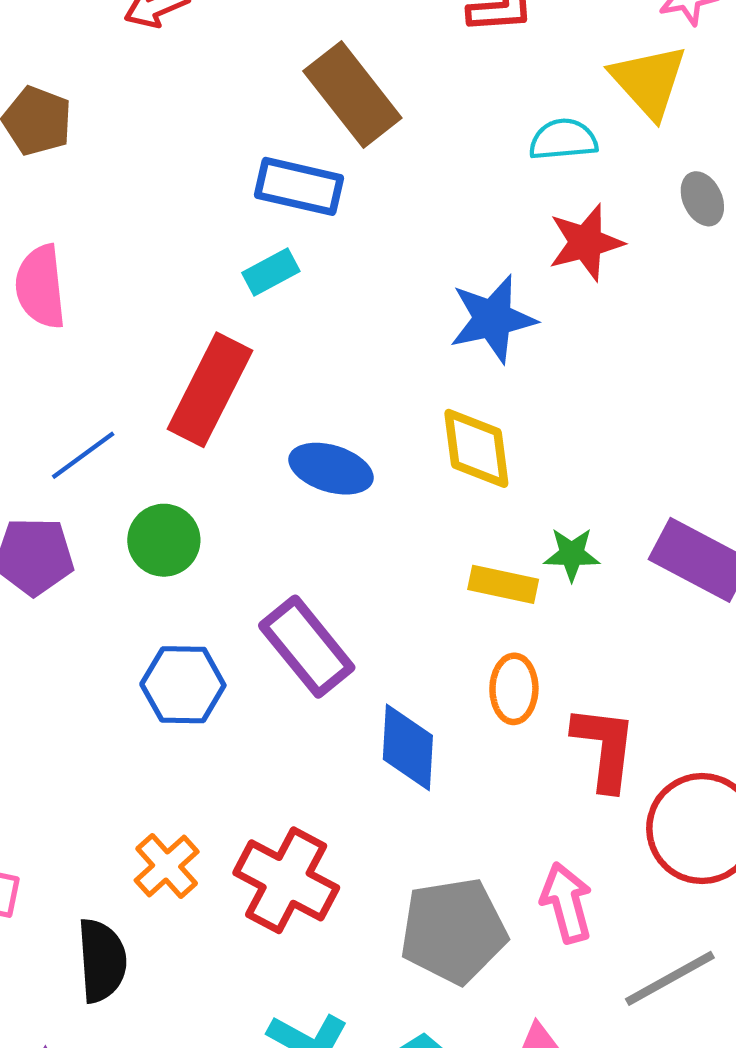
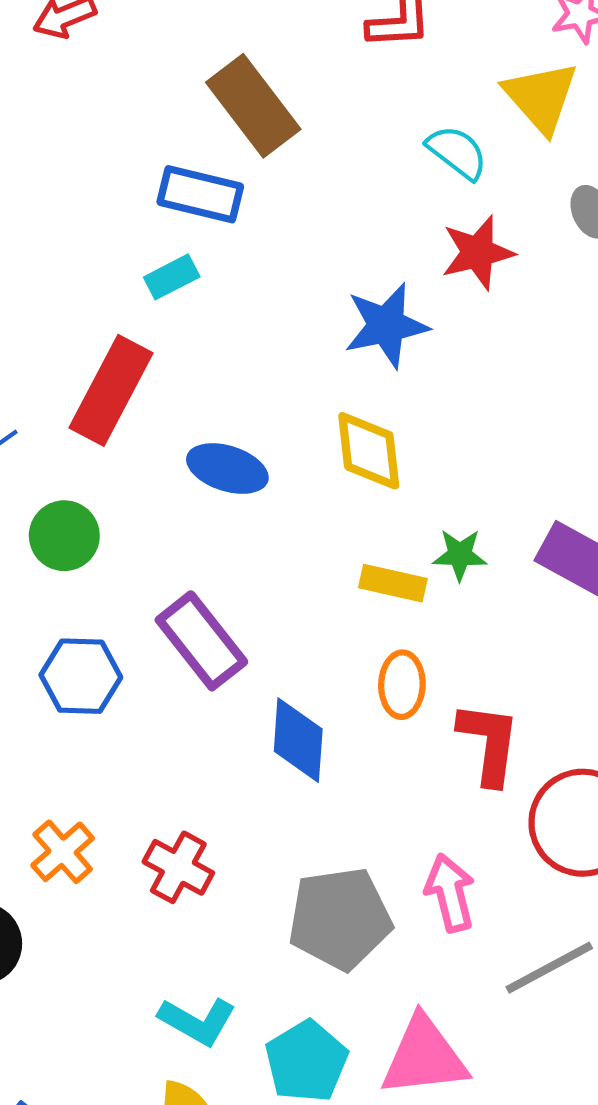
cyan semicircle: (563, 139) -> (457, 152), turned 42
red cross: (286, 880) -> (178, 867), size x0.7

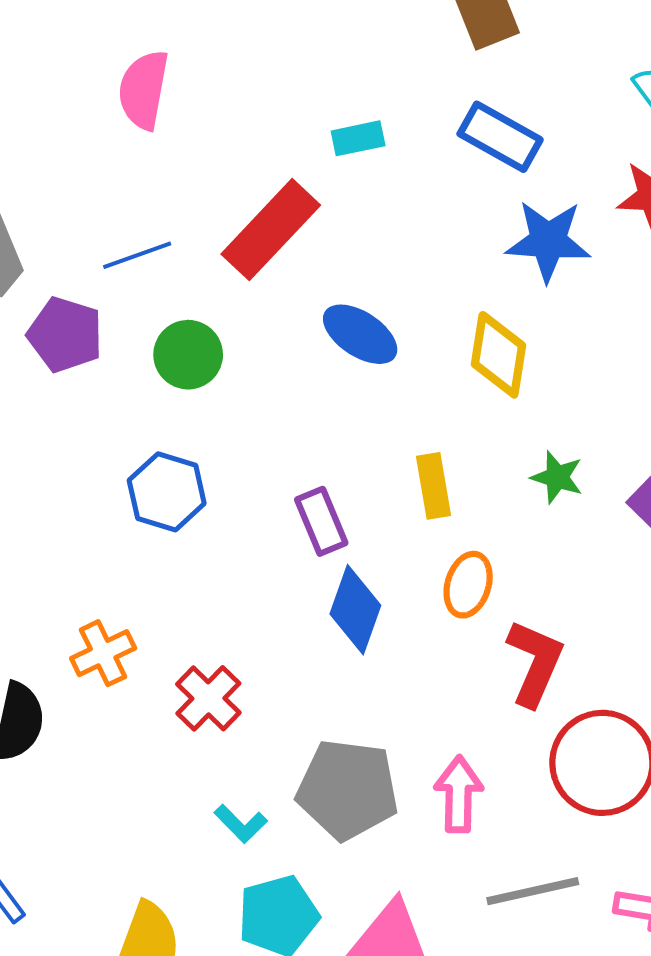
blue rectangle: (200, 194) -> (500, 137), moved
yellow rectangle: (393, 583) -> (434, 486), moved, turned 52
purple rectangle: (201, 641) -> (321, 521), moved, size x0.7
cyan L-shape: (197, 1021) -> (241, 824), moved, size x0.7

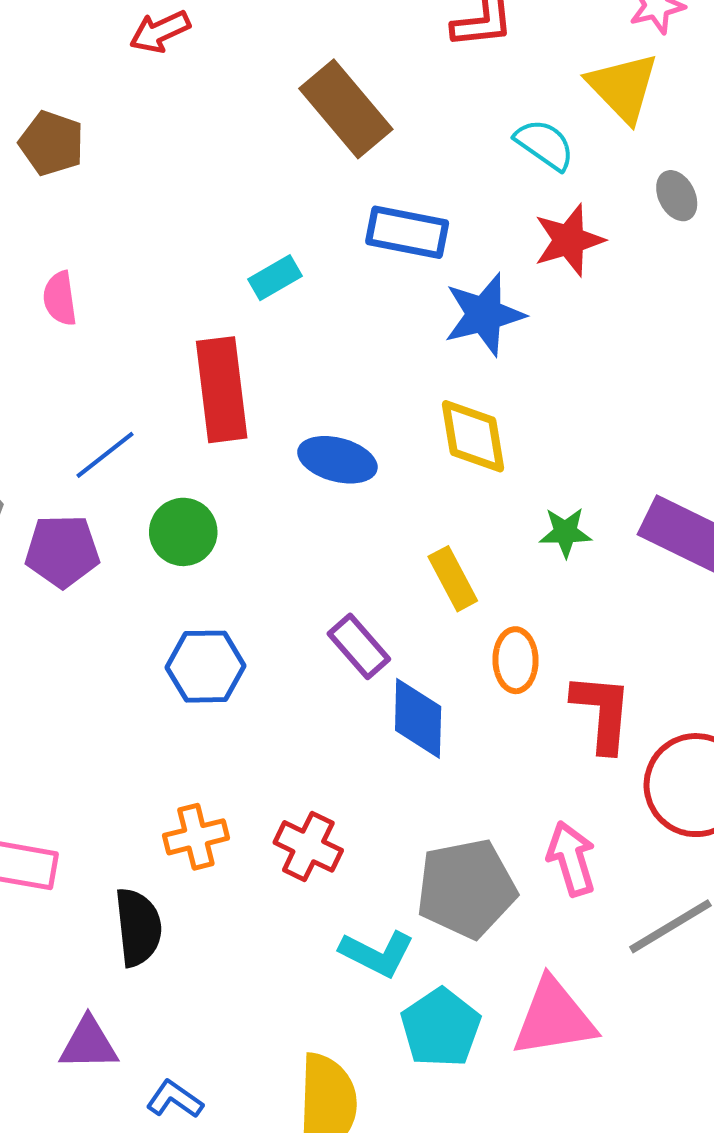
pink semicircle: (144, 90) -> (60, 298), size x0.7
red rectangle: (271, 230) -> (222, 390), turned -32
orange cross: (103, 653) -> (196, 837), turned 30
cyan L-shape: (241, 824) -> (377, 953), size x1.4

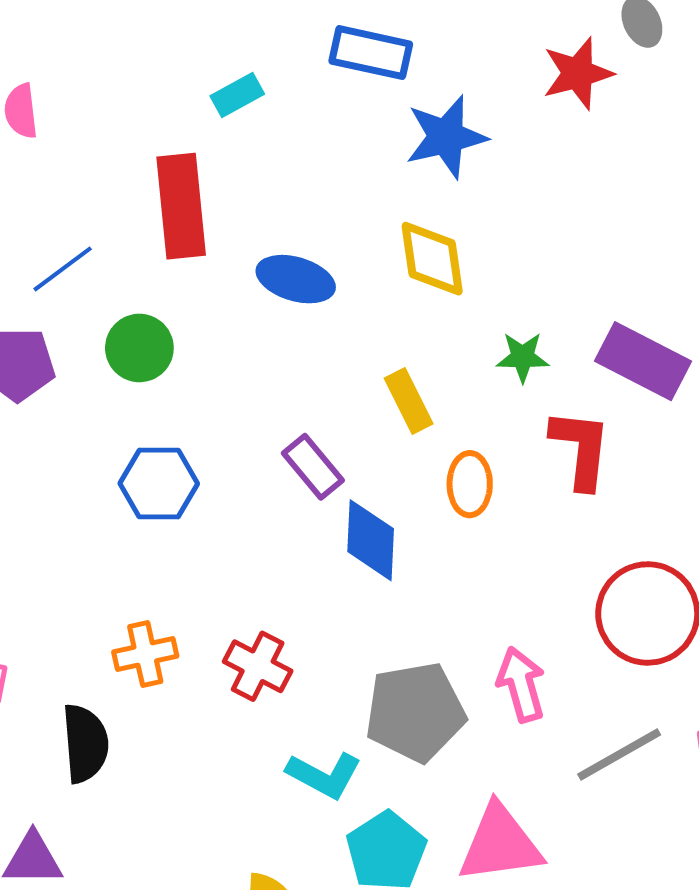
red star: (569, 240) -> (578, 73), moved
red L-shape: (602, 713) -> (581, 449), moved

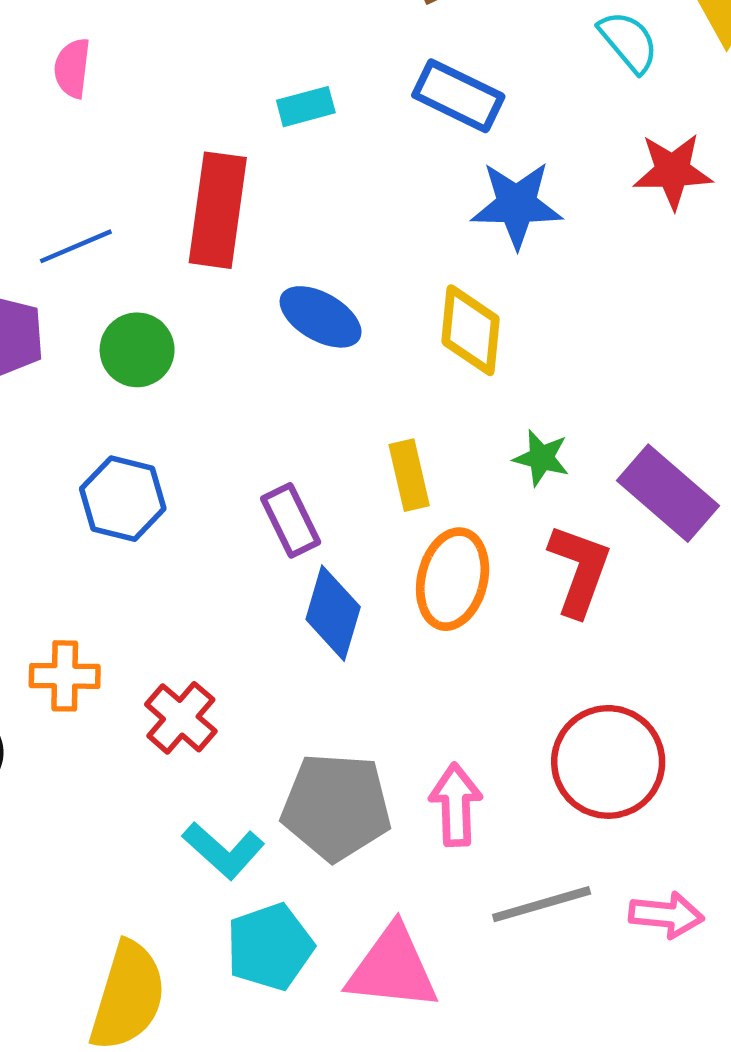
orange ellipse: (470, 484) -> (453, 579), size x1.4

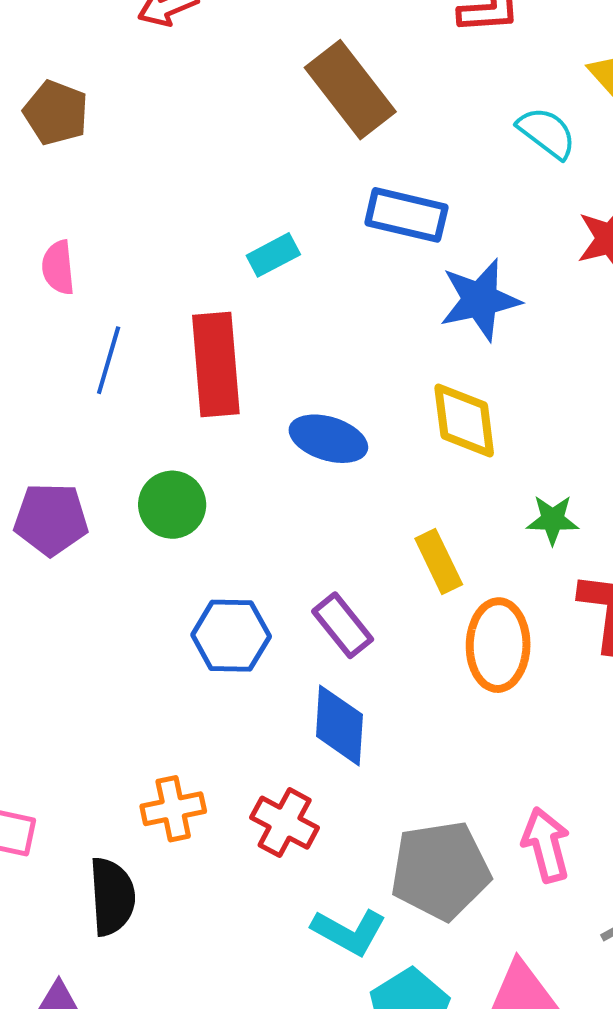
blue line: (76, 246) -> (109, 360), moved, turned -38
blue hexagon: (123, 499) -> (231, 636), moved
blue diamond: (333, 613) -> (339, 725), moved

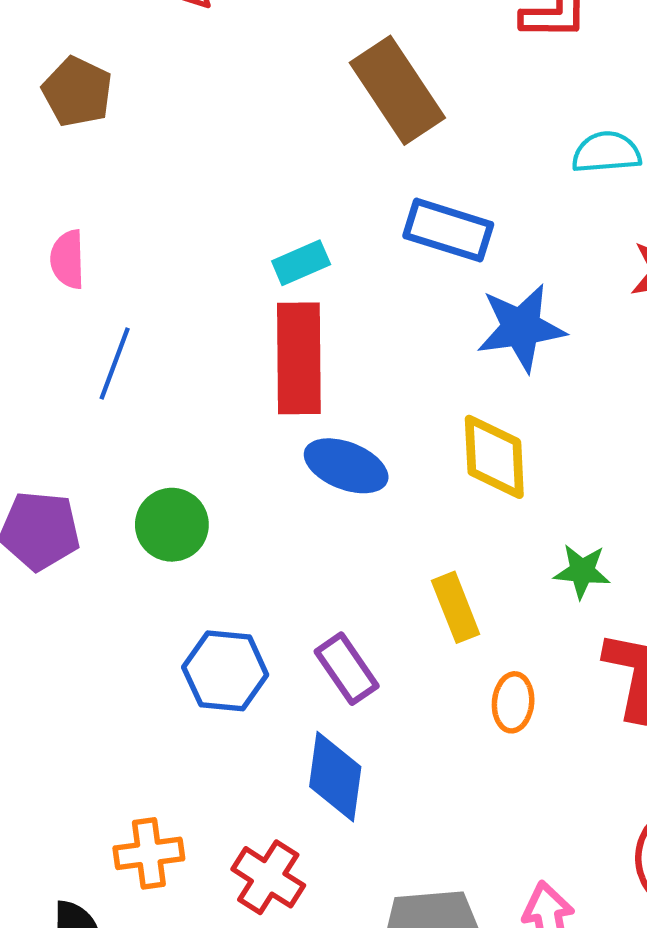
cyan semicircle: (547, 133) -> (606, 152), turned -46
red rectangle: (216, 365) -> (299, 358), moved
orange ellipse: (498, 645) -> (513, 702), size x0.6

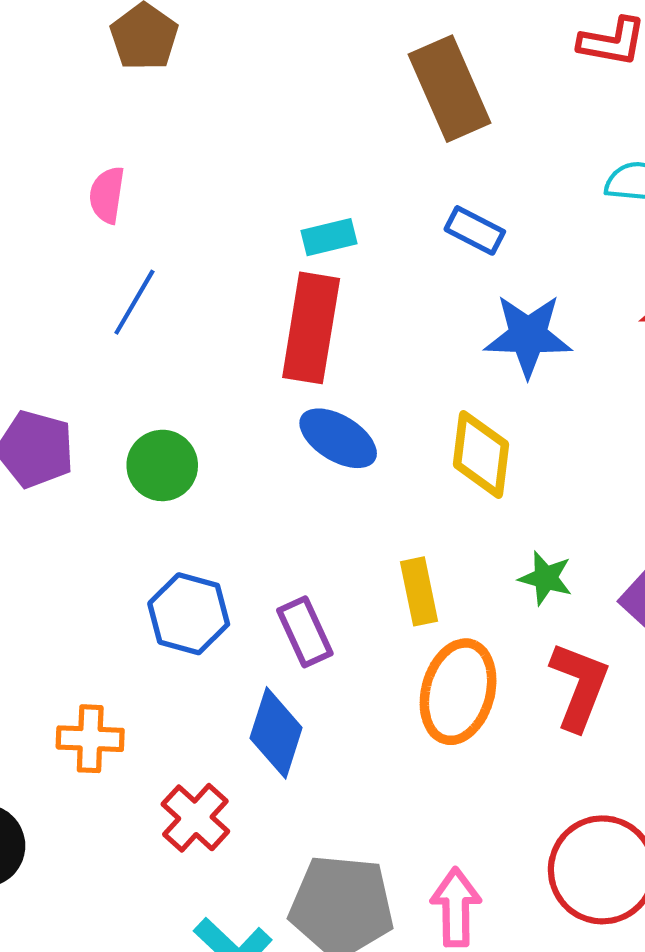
blue rectangle: (448, 230) -> (475, 230), size x0.7
orange ellipse: (513, 702) -> (458, 692), size x1.8
orange cross: (149, 853) -> (90, 739), moved

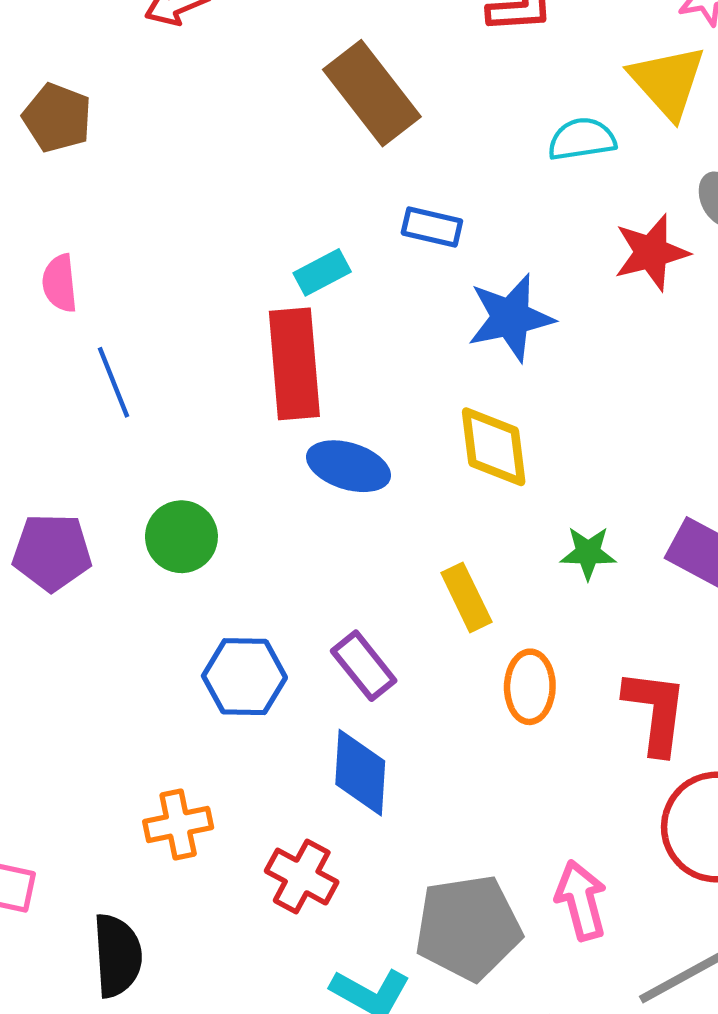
cyan rectangle: (329, 237) -> (322, 272), moved
blue line: (134, 302) -> (114, 382), turned -38
red L-shape: (579, 686) -> (655, 712), moved
orange ellipse: (458, 692) -> (530, 687), size x0.7

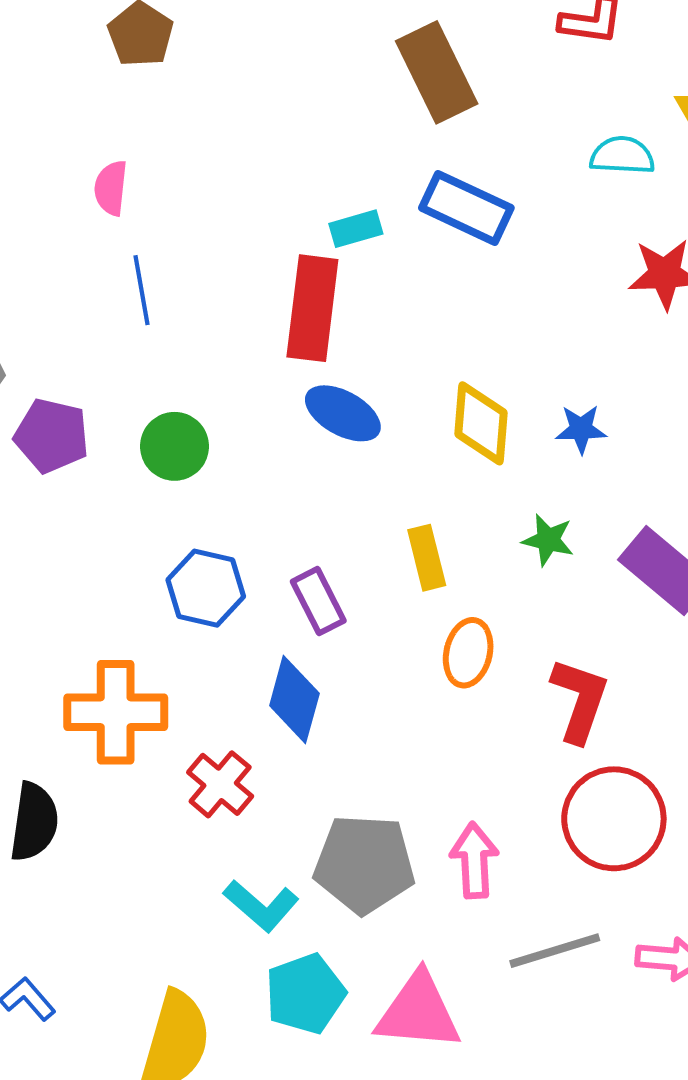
blue rectangle: (432, 227) -> (466, 208), size x1.6
blue star: (511, 318) -> (581, 429), moved, size x0.6
orange cross: (178, 824) -> (116, 712), size x1.6

